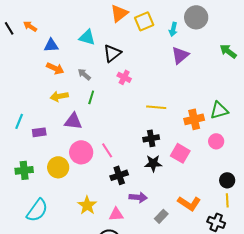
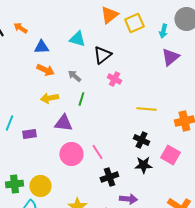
black cross: (151, 138) -> (141, 140), turned 35
yellow circle: (58, 167) -> (40, 186), moved
green cross: (24, 170) -> (14, 184), moved

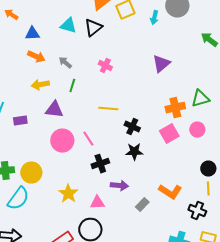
black triangle: (102, 55) -> (93, 28), moved
purple triangle: (170, 57) -> (161, 64), moved
yellow line: (146, 109) -> (108, 109), moved
pink square: (170, 155) -> (169, 134), moved, turned 30

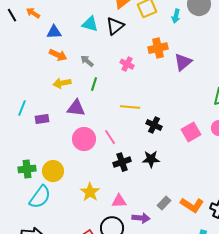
orange cross: (175, 108) -> (158, 48), moved
black star: (134, 152) -> (151, 159), moved
purple arrow: (119, 186) -> (141, 218), moved
orange L-shape: (170, 192) -> (192, 205), moved

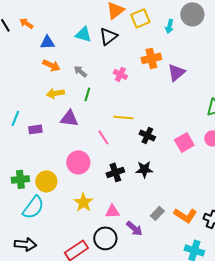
pink line: (110, 137) -> (103, 137), moved
pink circle: (84, 139) -> (78, 162), moved
purple arrow: (141, 218) -> (134, 228), turned 36

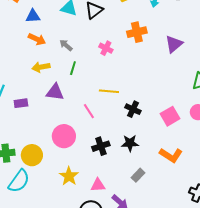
purple triangle: (176, 72) -> (174, 44), moved
gray rectangle: (157, 213) -> (138, 175), moved
orange L-shape: (185, 215) -> (171, 155), moved

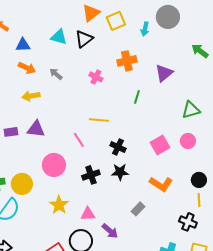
green line: (73, 68) -> (137, 97), moved
purple triangle: (55, 92) -> (36, 129), moved
black cross: (133, 109) -> (118, 147), moved
gray rectangle: (138, 175) -> (138, 209), moved

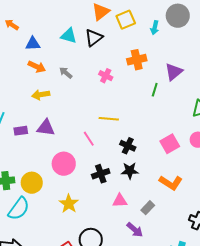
green line: (137, 97) -> (155, 90), moved
pink triangle: (88, 214) -> (120, 201), moved
purple arrow: (110, 231) -> (135, 230), moved

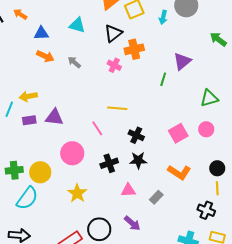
black triangle: (94, 38) -> (113, 33), moved
orange cross: (137, 60) -> (134, 49), moved
yellow arrow: (41, 95) -> (28, 96), moved
purple arrow: (135, 230) -> (132, 223), moved

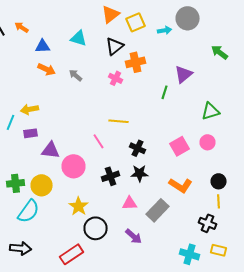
cyan arrow: (163, 17) -> (164, 30), turned -112
purple triangle: (54, 117) -> (50, 150), moved
gray rectangle: (156, 197) -> (158, 210), size x1.6
black circle: (99, 229) -> (96, 228), moved

